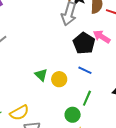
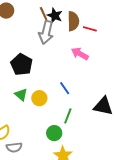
black pentagon: (84, 43) -> (22, 64), moved
blue line: (85, 70) -> (65, 88), turned 32

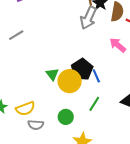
black pentagon: (22, 64) -> (82, 69), moved
yellow circle: (39, 98) -> (70, 81), size x1.5
green circle: (54, 133) -> (66, 117), moved

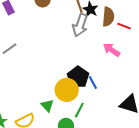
green triangle: (52, 74) -> (47, 105), moved
green line: (94, 104) -> (79, 110), moved

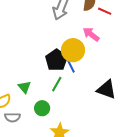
yellow circle: (67, 90) -> (73, 50), moved
green line: (79, 110) -> (57, 84), moved

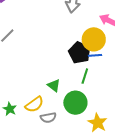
blue line: (71, 66) -> (95, 55), turned -56
green circle: (42, 108) -> (75, 103), size x1.5

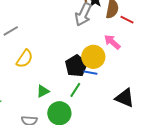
green triangle: (54, 86) -> (43, 91), turned 40
yellow semicircle: (34, 104) -> (25, 59), moved, turned -36

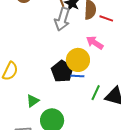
green line: (75, 90) -> (96, 93), moved

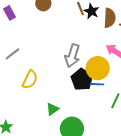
gray arrow: (62, 19) -> (72, 56), moved

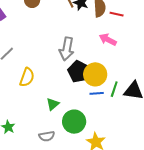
yellow circle: (98, 68) -> (95, 74), moved
blue line: (97, 84) -> (97, 93), moved

